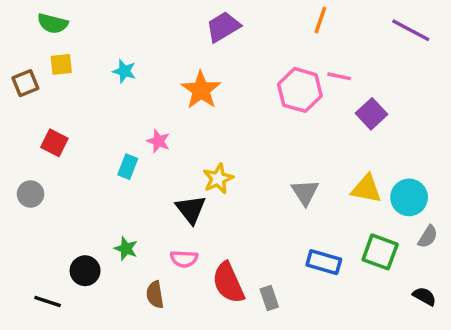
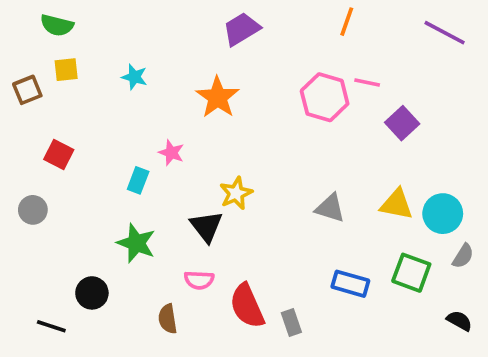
gray triangle: (305, 192) -> (330, 208), turned -40
green star: (126, 249) -> (136, 243), moved, size x1.5

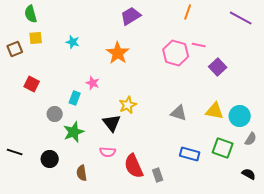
green semicircle: (57, 25) -> (31, 14), turned 60
gray circle: (33, 210) -> (55, 114), moved
green star: (136, 243) -> (74, 132), turned 30
brown semicircle: (168, 319) -> (82, 173), moved
black line: (51, 326) -> (15, 152), moved

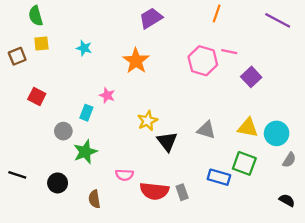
black triangle: (112, 123) -> (167, 141), moved
green square: (223, 148) -> (244, 163), moved
red semicircle: (134, 166) -> (154, 191), turned -60
gray rectangle: (158, 175) -> (182, 192), moved

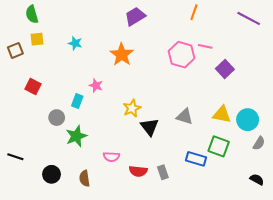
black circle: (58, 183) -> (51, 174), moved
red semicircle: (154, 191) -> (138, 171), size x0.7

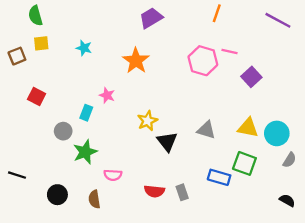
pink semicircle: (111, 157) -> (113, 175), moved

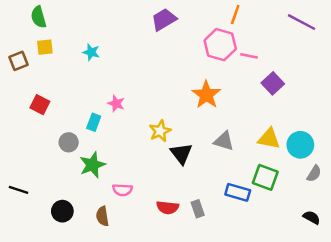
orange star: (136, 61) -> (206, 95), moved
pink hexagon: (203, 61) -> (220, 45), moved

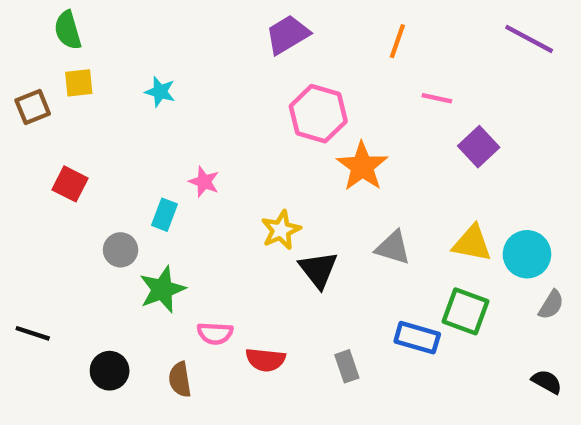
orange line: (235, 15) -> (397, 41), moved
pink hexagon: (220, 45) -> (318, 114), moved
red semicircle: (168, 207) -> (266, 360), moved

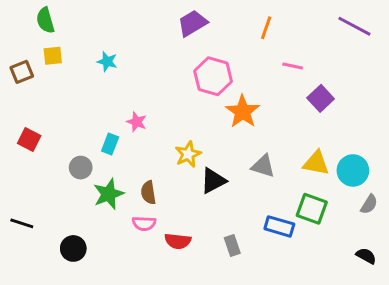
red square: (70, 184) -> (29, 140), moved
black triangle: (318, 270) -> (213, 181), turned 40
brown semicircle: (180, 379) -> (148, 193), moved

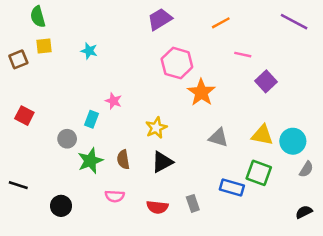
orange line: (266, 28) -> (221, 23), turned 42
black triangle: (213, 181) -> (162, 162), moved
pink semicircle: (144, 223) -> (115, 196), moved
red semicircle: (178, 241) -> (157, 207), moved
black semicircle: (366, 256) -> (304, 212), turned -56

